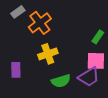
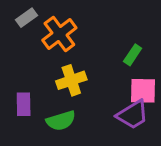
green rectangle: (98, 37) -> (133, 55), moved
green semicircle: (61, 81) -> (61, 121), moved

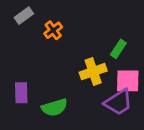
orange cross: (59, 34) -> (53, 30), size x0.6
yellow cross: (71, 80) -> (93, 72), moved

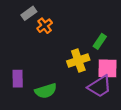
gray rectangle: (24, 16) -> (29, 13), moved

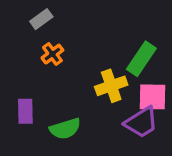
orange cross: (45, 26) -> (52, 54), moved
green rectangle: (100, 41) -> (141, 59), size x1.5

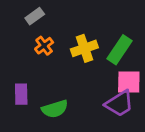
yellow cross: (111, 86) -> (84, 48), moved

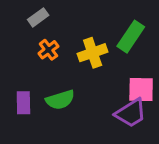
green rectangle: (119, 50) -> (131, 37), moved
green semicircle: (55, 109) -> (60, 100), moved

